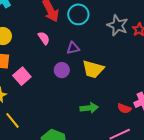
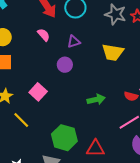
yellow trapezoid: (93, 69) -> (113, 52), moved
pink square: (22, 76) -> (38, 92), moved

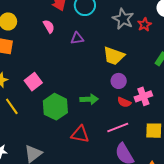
purple circle: (65, 65) -> (119, 81), moved
green hexagon: (64, 138) -> (55, 107), moved
red triangle: (95, 148) -> (80, 134), moved

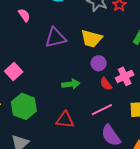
purple triangle: (77, 38) -> (55, 38), moved, size x1.6
red semicircle: (124, 102) -> (106, 84), turned 32
green hexagon: (55, 107) -> (24, 106), moved

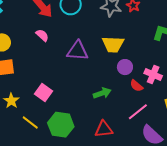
purple triangle: (55, 38) -> (78, 51), turned 30
pink cross: (125, 76) -> (153, 75), turned -30

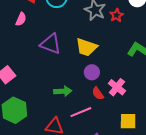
pink semicircle: (42, 35) -> (21, 19), turned 56
pink line: (138, 112) -> (81, 112), moved

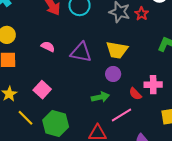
pink semicircle: (21, 19) -> (48, 47), moved, turned -80
purple circle: (92, 72) -> (113, 74), moved
pink cross: (117, 87) -> (153, 85), turned -30

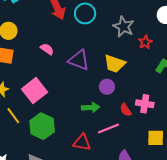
red star: (142, 14) -> (145, 42), moved
pink square: (42, 90) -> (34, 91), size x1.4

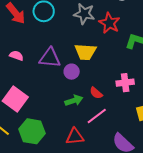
red star: (145, 42) -> (109, 23), size x1.5
purple circle: (107, 87) -> (72, 72), moved
red semicircle: (126, 110) -> (96, 93), moved

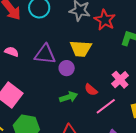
pink cross: (125, 83) -> (120, 80), turned -36
pink line: (97, 116) -> (106, 106), moved

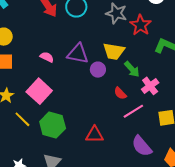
pink semicircle: (12, 52) -> (47, 57), moved
green arrow: (69, 97) -> (132, 69), moved, turned 60

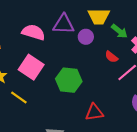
pink semicircle: (47, 57) -> (33, 32), size x1.6
green hexagon: (53, 125) -> (69, 80), moved
red triangle: (95, 135) -> (94, 112), moved

